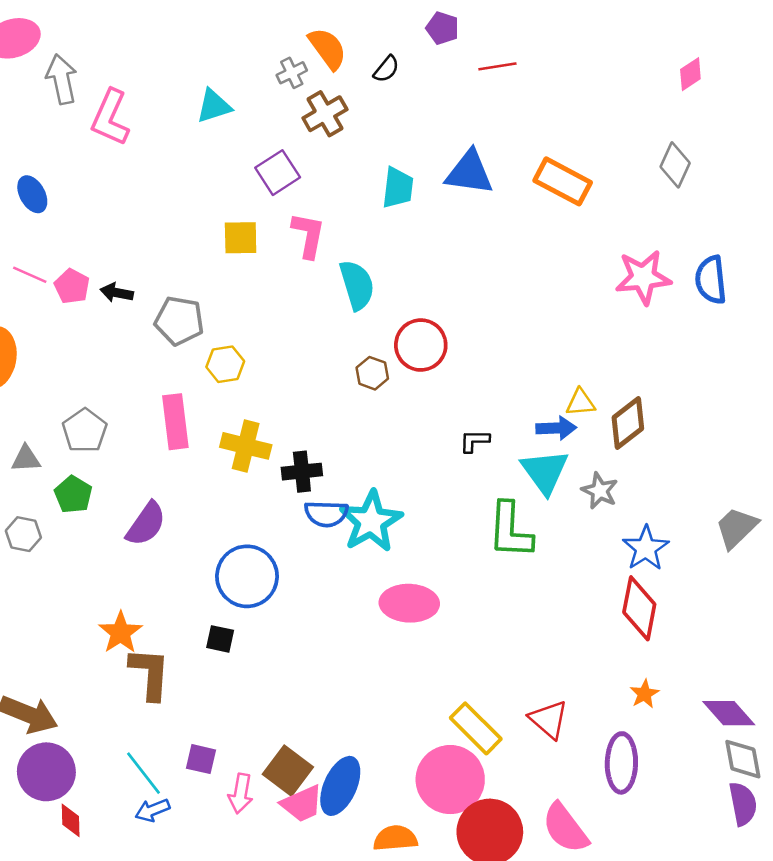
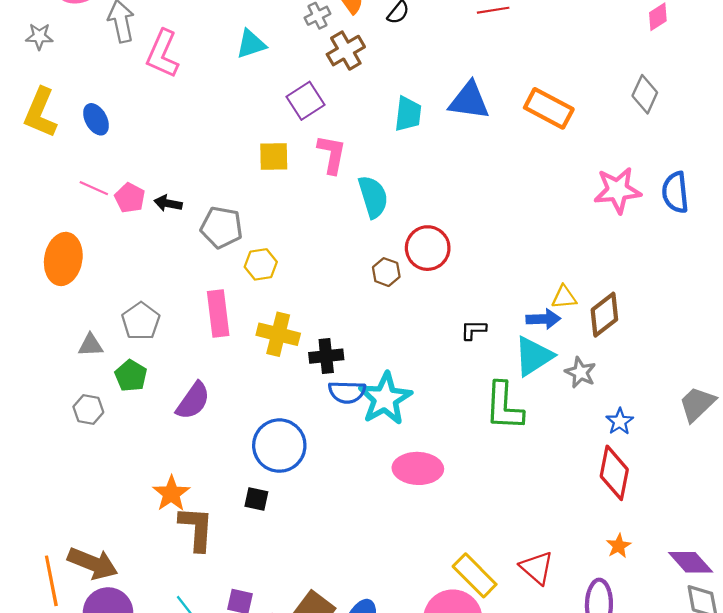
cyan triangle: (545, 472) -> (533, 356), turned 33
blue star: (646, 548) -> (620, 422), size x0.7

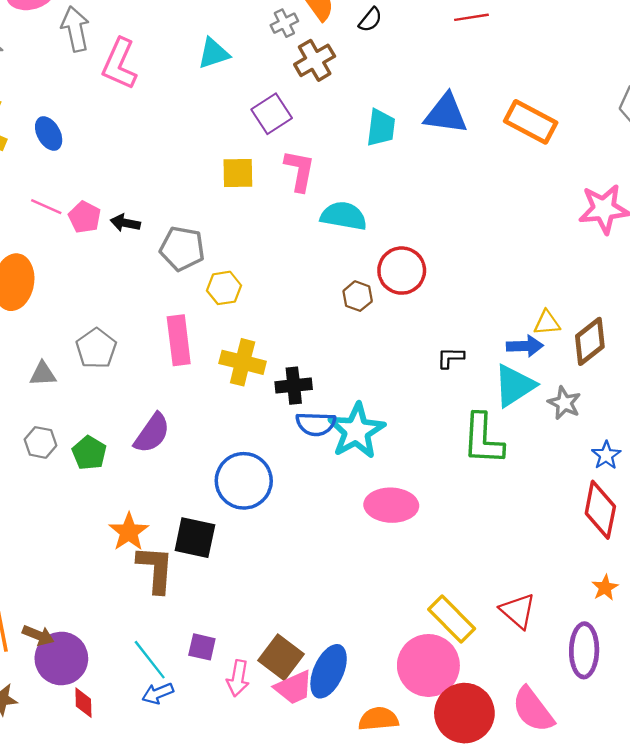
cyan semicircle: (373, 197) -> (344, 216), turned -63
green pentagon: (131, 376) -> (89, 453), moved
black square: (256, 499) -> (195, 538), moved, size x1.6
brown arrow: (93, 563) -> (38, 635), moved, size x0.6

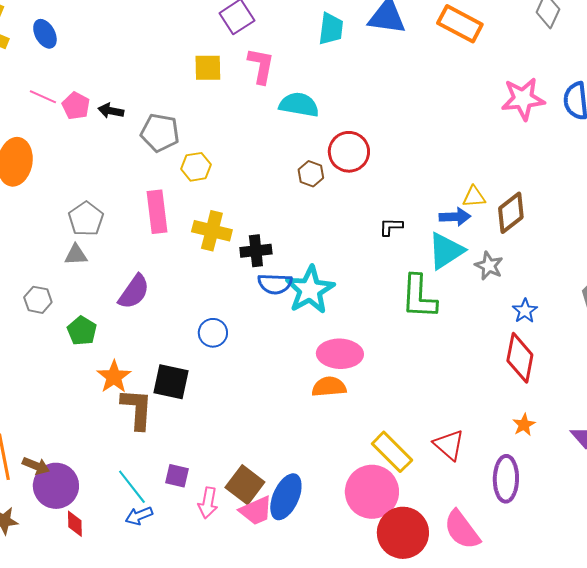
gray triangle: (43, 374) -> (76, 255), moved
green pentagon: (89, 453) -> (82, 331), moved
blue circle: (244, 481) -> (213, 333), size x0.6
orange semicircle: (378, 719) -> (329, 387), moved

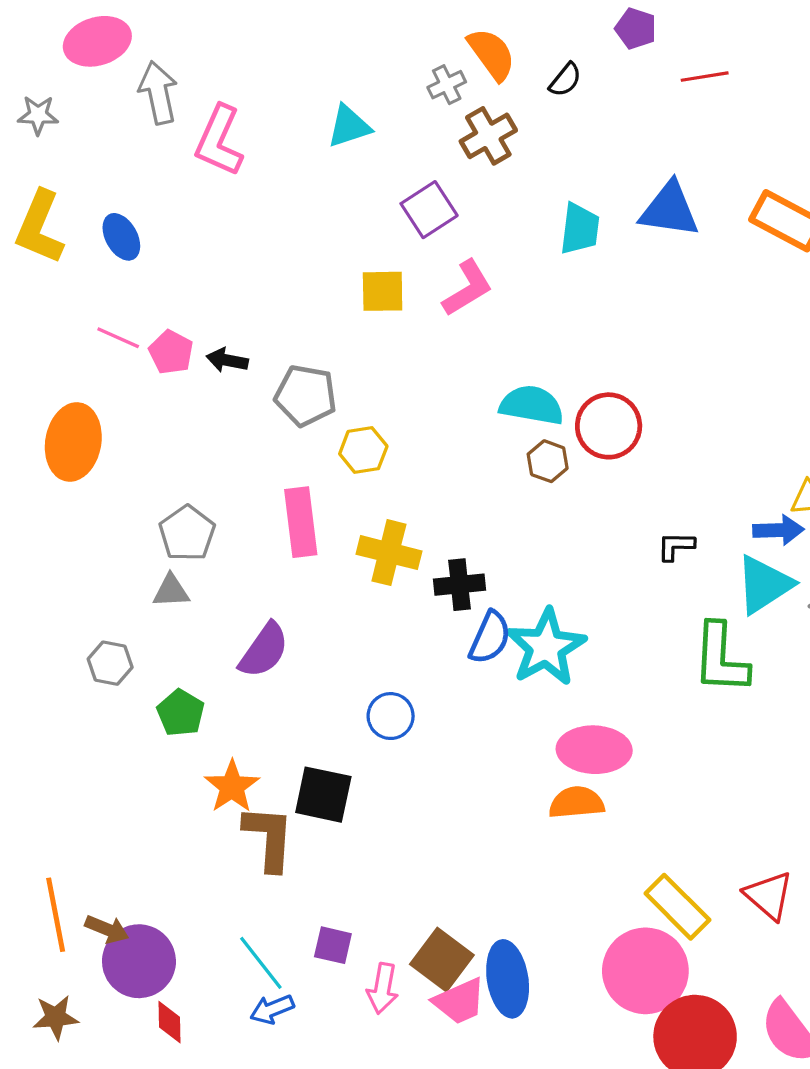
pink L-shape: (261, 66) -> (468, 288), turned 48
cyan semicircle: (299, 105) -> (532, 405), moved
blue semicircle: (275, 284) -> (490, 637), turned -68
blue ellipse: (286, 497) -> (508, 979), turned -33

